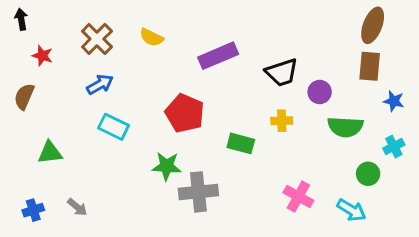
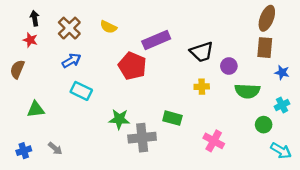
black arrow: (21, 19) -> (35, 18), moved
red pentagon: (185, 113) -> (132, 66), moved
green rectangle: (241, 143) -> (172, 118), moved
cyan arrow: (351, 210) -> (281, 151), moved

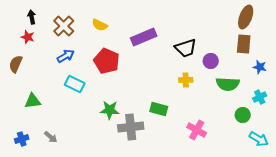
red pentagon: (132, 66) -> (107, 61), moved

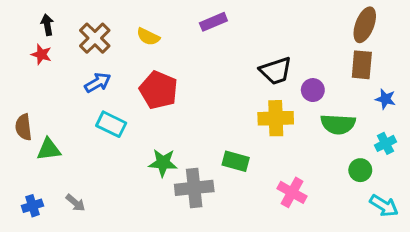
purple rectangle: (144, 37) -> (213, 22), moved, size x0.7
brown semicircle: (16, 64) -> (24, 127), moved, turned -30
yellow cross: (186, 80) -> (276, 118), size x1.6

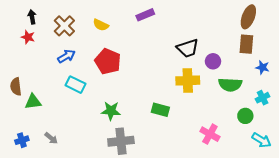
gray cross: (194, 188) -> (121, 141), moved
pink cross: (292, 192) -> (210, 134), moved

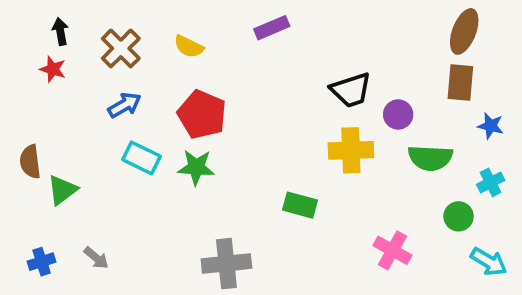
green triangle: (33, 102) -> (62, 190), turned -30
green star: (111, 111) -> (196, 167), moved

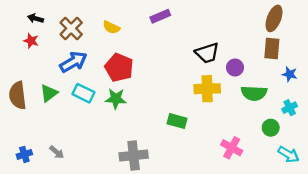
black arrow: (60, 31) -> (36, 18), turned -64
blue arrow: (125, 105) -> (73, 62), size x1.4
brown semicircle: (30, 162) -> (18, 95), size x1.4
green triangle: (62, 190) -> (49, 93), moved

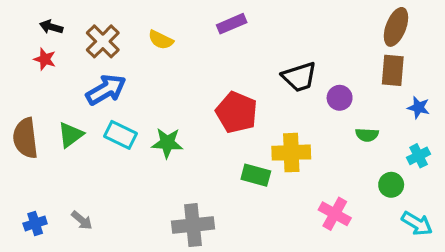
red pentagon: (119, 67) -> (236, 112), moved
yellow cross: (207, 89) -> (291, 153), moved
green semicircle: (254, 93) -> (367, 135), size x0.6

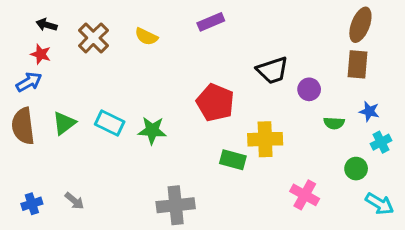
blue arrow: (106, 90) -> (29, 82), moved, size x0.7
blue star: (419, 107) -> (369, 111), moved

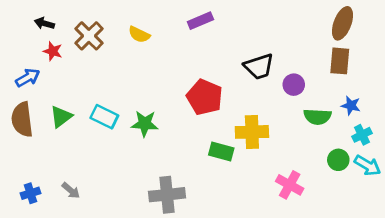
red star: (41, 54) -> (53, 51), moved
green semicircle: (334, 123) -> (317, 117), size x1.4
cyan arrow: (380, 204) -> (368, 165), moved

